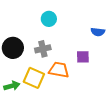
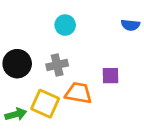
blue semicircle: (98, 32) -> (130, 25), moved

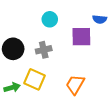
purple square: (110, 76) -> (81, 37), moved, size x1.5
orange trapezoid: (78, 93) -> (75, 84), moved, turned -70

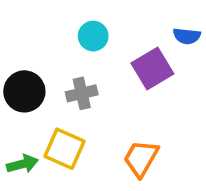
purple square: (81, 37) -> (152, 69), turned -30

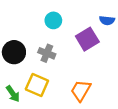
gray cross: (82, 93) -> (47, 53), turned 35
green arrow: (22, 164) -> (13, 94), turned 70

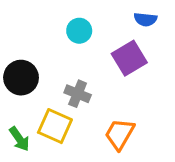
blue semicircle: (107, 20) -> (145, 19), moved
gray cross: (47, 53) -> (78, 94), moved

